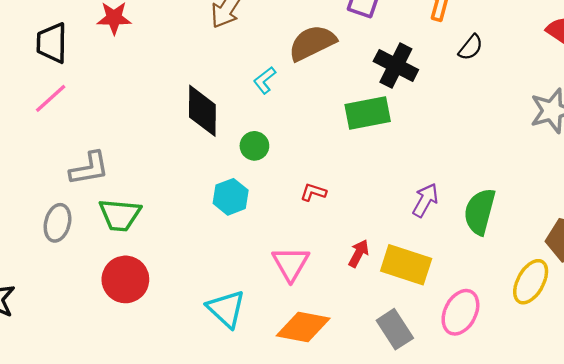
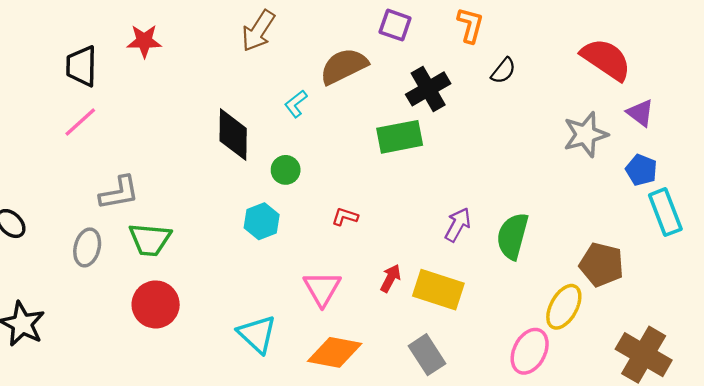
black cross: (396, 65) -> (428, 89), turned 33
pink ellipse: (460, 312) -> (530, 351), moved

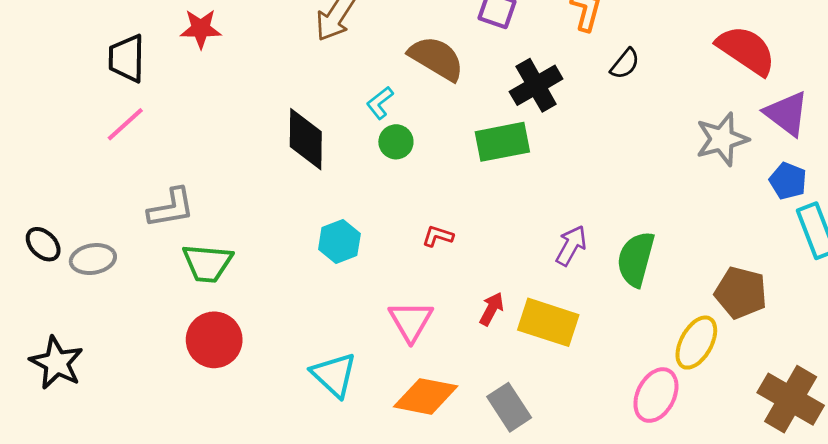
brown semicircle: (344, 66) -> (436, 58), turned 57
purple triangle: (640, 113) -> (787, 114), size x1.4
green circle: (286, 170) -> (396, 142), moved
gray ellipse: (87, 247) -> (93, 259), moved, turned 66
gray rectangle: (427, 355) -> (509, 407), moved

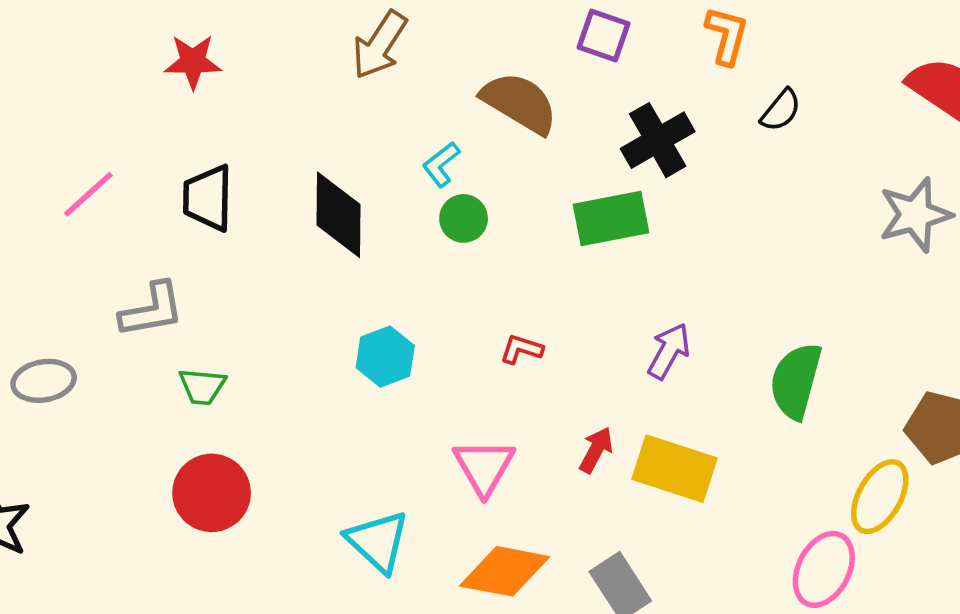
black trapezoid: (127, 58) -> (208, 198), moved
purple arrow: (571, 246) -> (669, 351), moved
green trapezoid: (207, 263) -> (202, 386), size x0.7

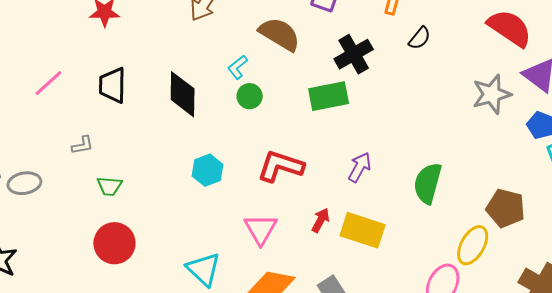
gray L-shape: (152, 310) -> (82, 145), size x0.6
red L-shape: (521, 349) -> (281, 166), size x2.0

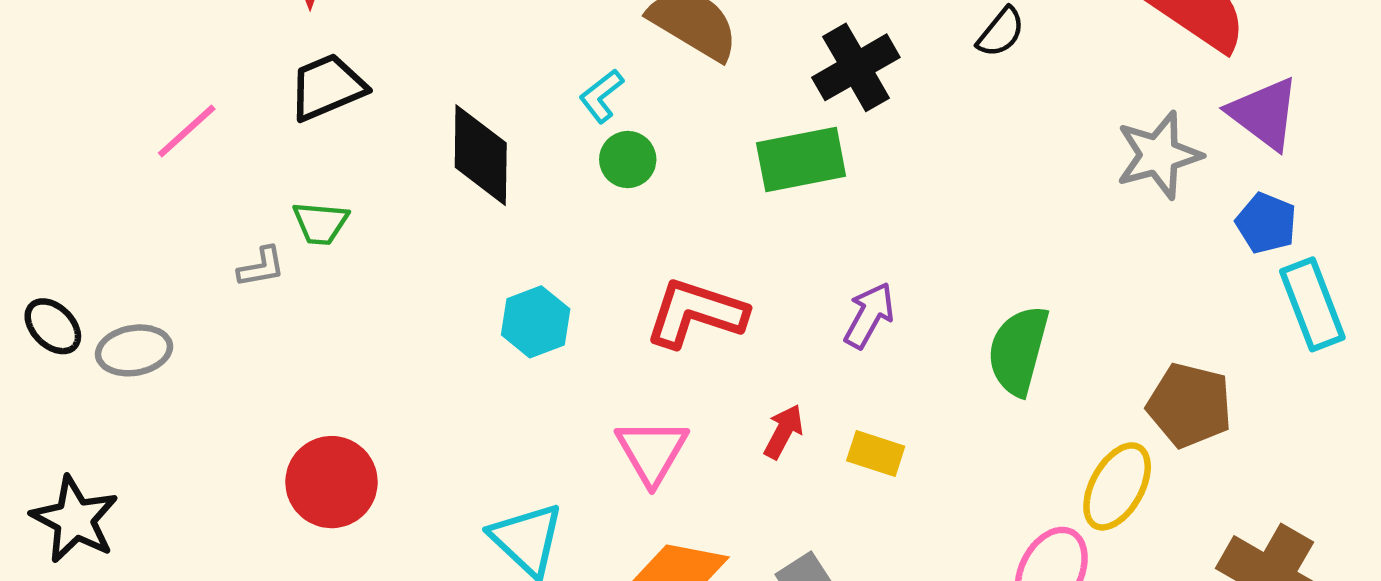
black trapezoid: (112, 85) -> (327, 87), moved, turned 66
green trapezoid: (109, 186) -> (321, 223), moved
yellow rectangle: (363, 230) -> (876, 454), size x0.6

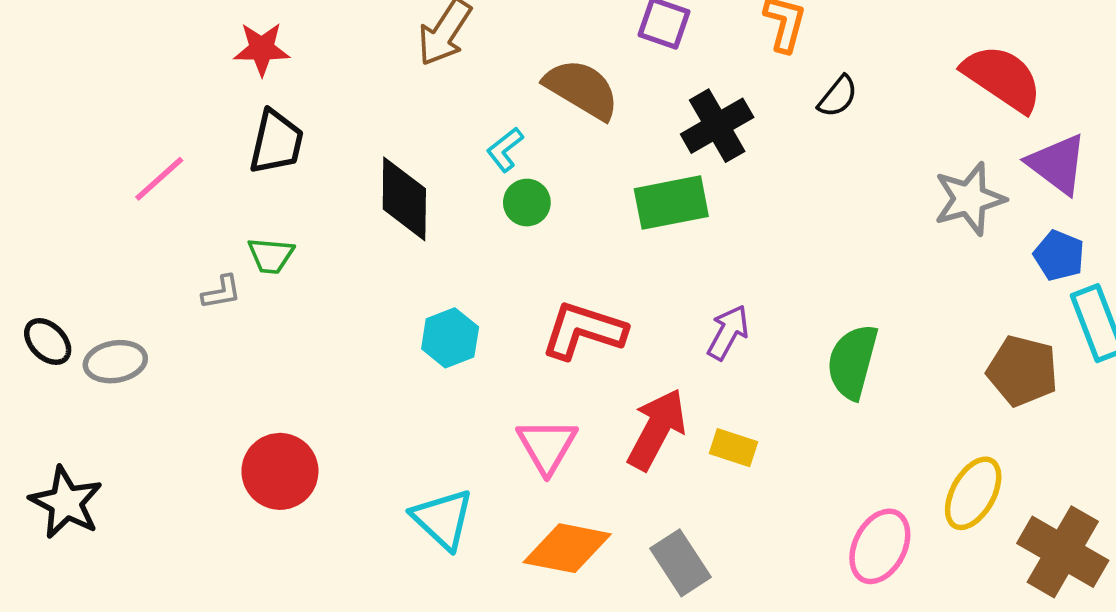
black trapezoid: (327, 87) -> (276, 142), turned 126
brown pentagon: (1189, 405) -> (1023, 371), moved
red arrow: (784, 432) -> (657, 429), size x1.8
yellow ellipse: (1117, 486) -> (973, 493), moved

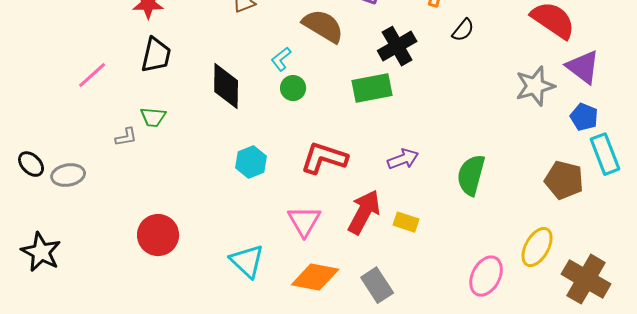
purple arrow: (728, 332) -> (403, 159), turned 40

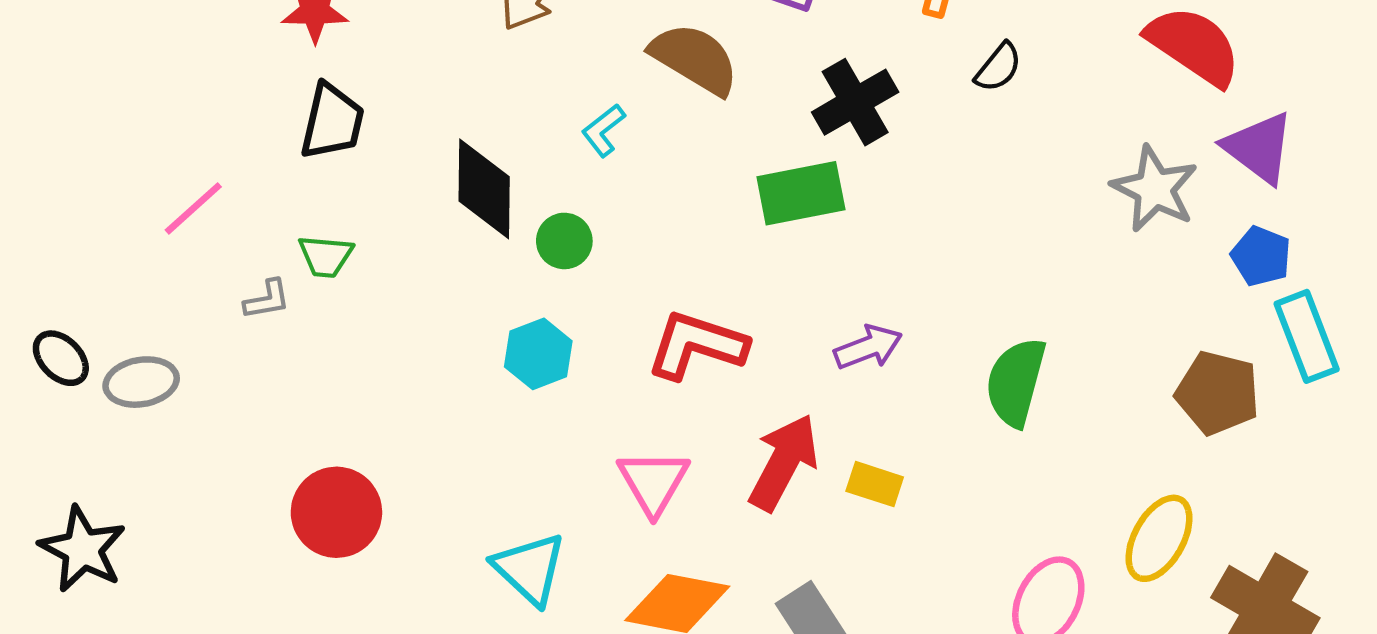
pink line: (92, 75) -> (193, 208), moved
gray star: (535, 86) -> (1155, 189), turned -30
green circle: (293, 88) -> (564, 241), moved

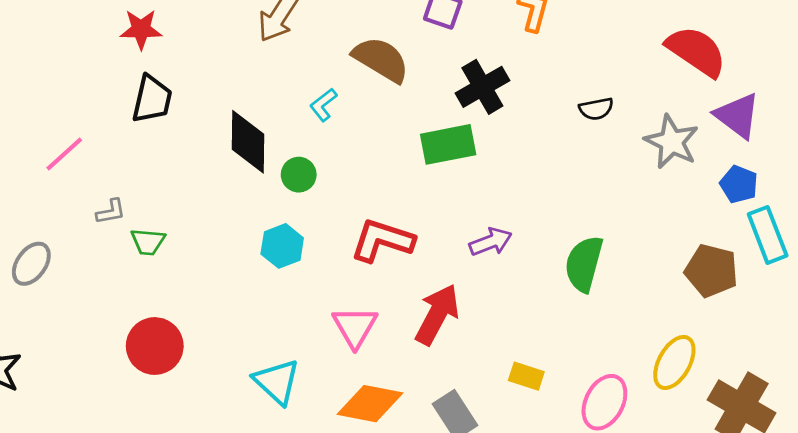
black semicircle: (998, 67) -> (596, 109), moved, turned 40
green trapezoid: (326, 256) -> (148, 242), moved
gray ellipse: (141, 382) -> (31, 264), turned -45
yellow rectangle: (875, 484) -> (526, 376), moved

